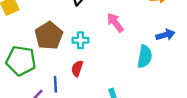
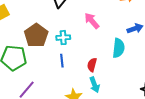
red semicircle: (77, 68) -> (92, 65), moved
blue line: (55, 84) -> (62, 61), moved

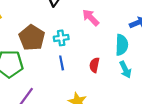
cyan arrow: (95, 85) -> (125, 70), moved

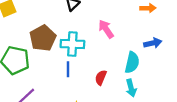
cyan cross: (61, 38) -> (72, 44), size x1.5

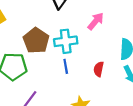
pink arrow: (106, 29) -> (96, 21), turned 84

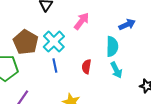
cyan cross: (66, 41) -> (54, 42), turned -35

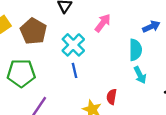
brown pentagon: (26, 42) -> (33, 31), moved
red semicircle: (86, 67) -> (112, 97), moved

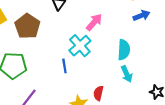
blue arrow: (151, 27) -> (141, 15), moved
cyan cross: (73, 45) -> (80, 46), moved

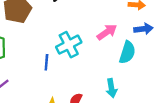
pink arrow: (94, 22) -> (107, 32), moved
cyan semicircle: (124, 50) -> (127, 52), moved

